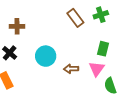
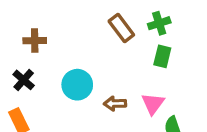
green rectangle: (103, 49) -> (162, 56), moved

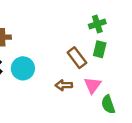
brown rectangle: (121, 28) -> (77, 58), moved
cyan circle: (77, 85) -> (23, 68), moved

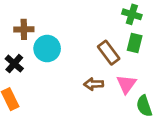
green cross: (97, 24) -> (132, 14), turned 35
cyan circle: (23, 68) -> (47, 49), moved

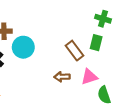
green cross: (132, 14) -> (103, 19), moved
pink triangle: (126, 84) -> (89, 77), turned 36

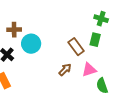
brown arrow: (62, 77) -> (65, 70), turned 136

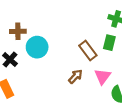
pink triangle: (89, 70) -> (103, 76), turned -35

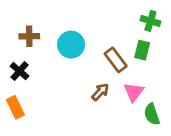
cyan circle: (37, 47) -> (71, 45), moved

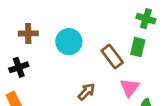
black cross: (20, 71) -> (19, 67), turned 30
brown arrow: (100, 92) -> (86, 92), moved

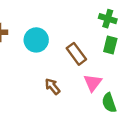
green rectangle: (138, 47) -> (110, 45), moved
brown arrow: (86, 92) -> (53, 86), turned -84

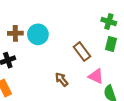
cyan circle: (36, 40) -> (38, 34), moved
pink triangle: (93, 83) -> (96, 76), turned -42

